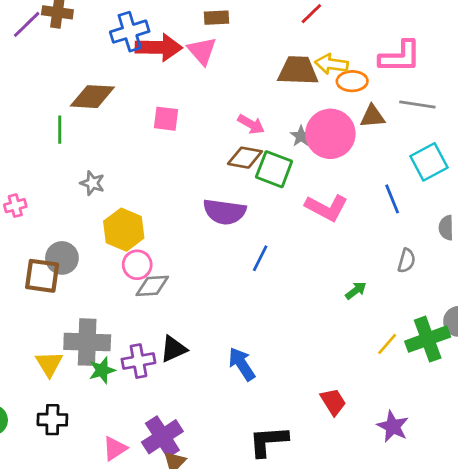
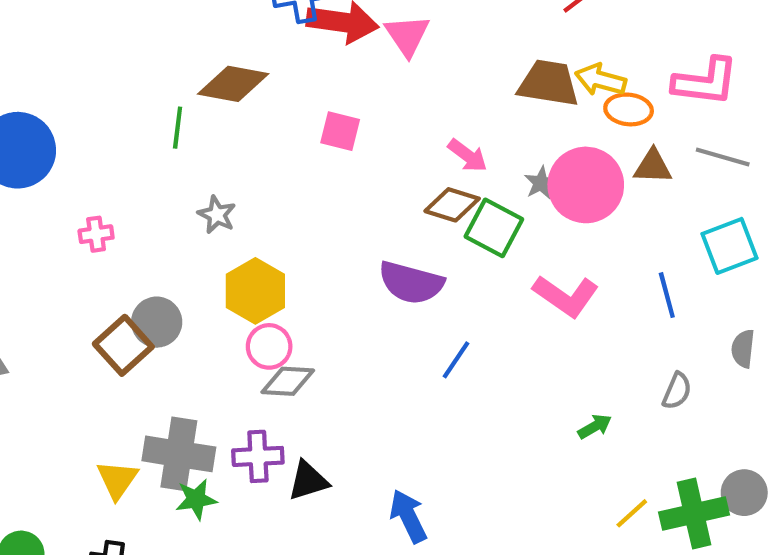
brown square: (42, 276) -> (123, 345), turned 33
purple cross: (138, 361) -> (258, 456), moved

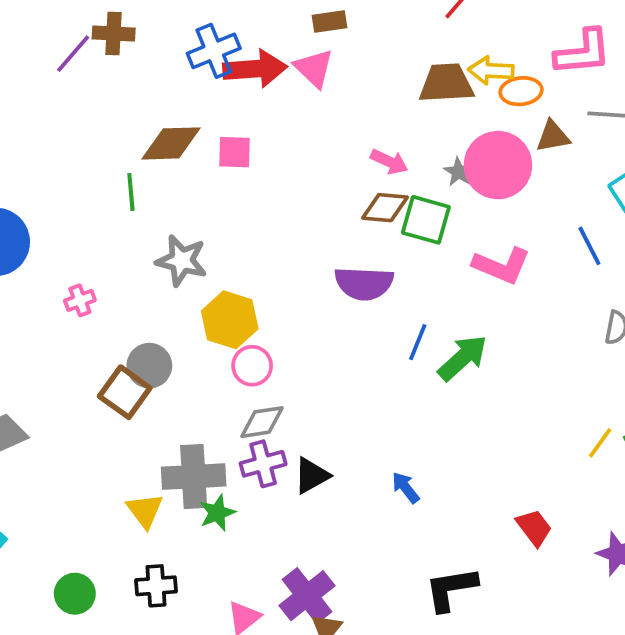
pink square: (340, 131) -> (234, 152), moved
gray star: (217, 215) -> (182, 261), size x1.5
gray diamond: (288, 381) -> (262, 422), moved
green arrow: (595, 427) -> (463, 358), moved, size x1.8
blue arrow: (408, 516) -> (406, 488), size x0.7

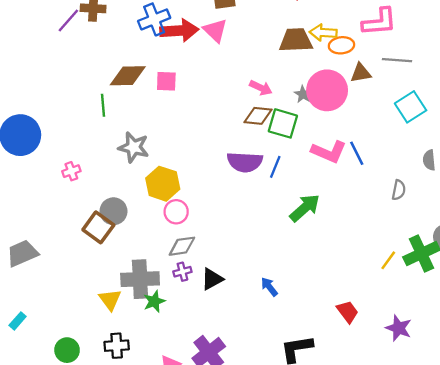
blue line: (589, 246) -> (357, 153), moved
blue line: (418, 342) -> (275, 167), moved
purple cross: (263, 464) -> (182, 272), size x0.7

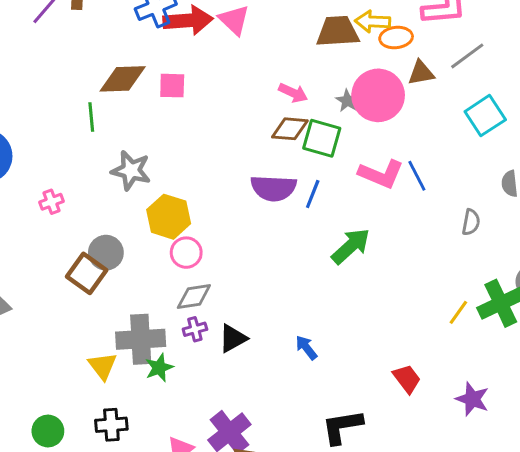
gray line: (397, 60) -> (467, 56), turned -40

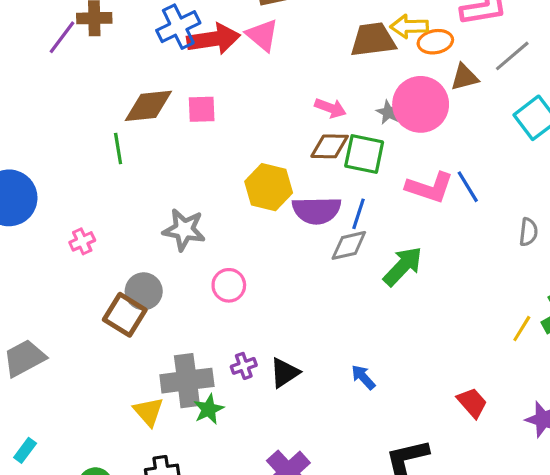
gray star: (131, 170) -> (184, 230), moved
yellow hexagon: (169, 217) -> (269, 187), moved
gray diamond: (194, 297) -> (349, 245), moved

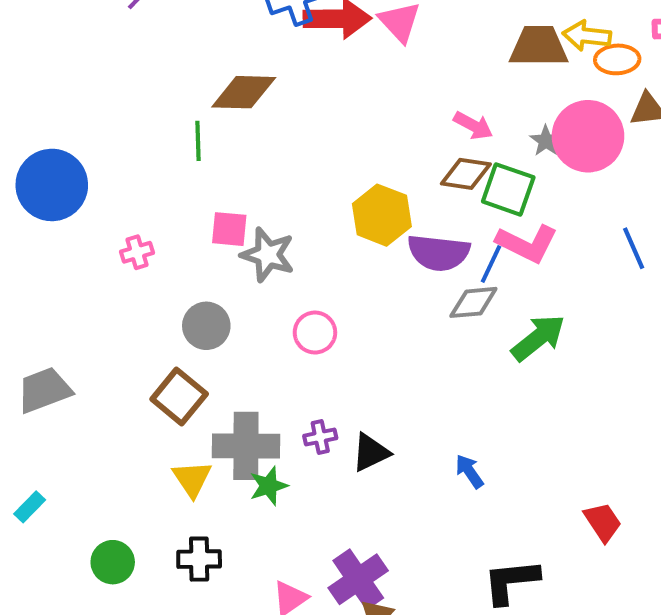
pink square: (202, 109) -> (229, 229), moved
pink L-shape: (430, 187) -> (527, 243), moved
brown square: (125, 315) -> (179, 396), moved

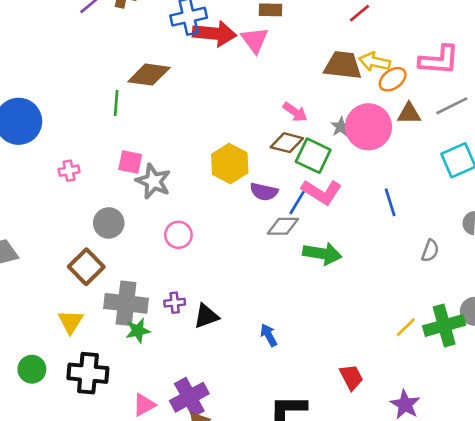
orange ellipse: (617, 59) -> (393, 79), turned -40
purple semicircle: (439, 253) -> (264, 192), size x0.7
green arrow: (538, 338) -> (322, 254), turned 42
yellow triangle: (192, 479) -> (71, 322), moved
black cross: (199, 559) -> (88, 373), size x1.4

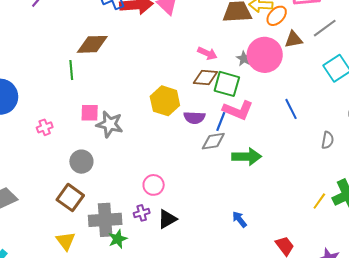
pink circle: (178, 235) -> (154, 185), moved
blue arrow: (269, 335) -> (239, 219), moved

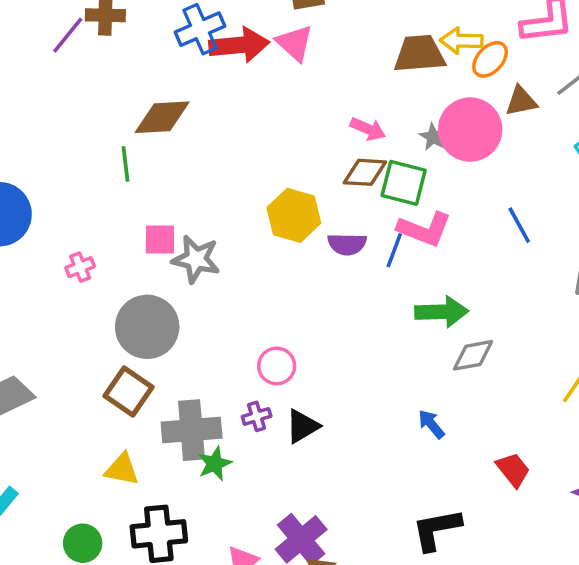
gray diamond: (213, 141) -> (473, 355), moved
gray circle: (81, 162) -> (147, 327), size x1.5
yellow triangle: (66, 241) -> (122, 469), turned -40

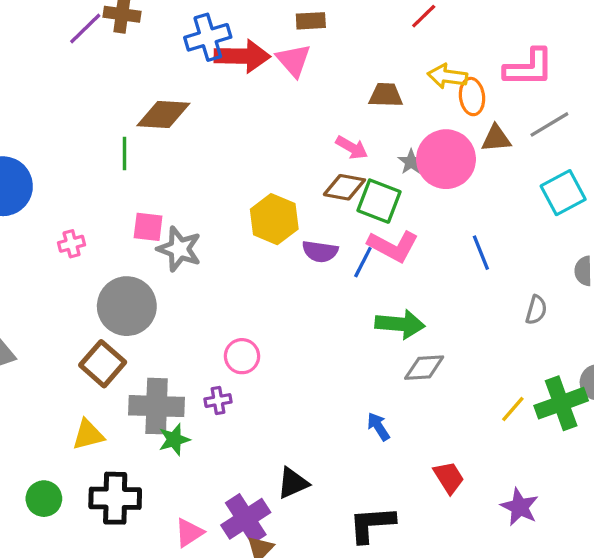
brown trapezoid: (420, 54) -> (386, 95), moved, size x0.7
orange ellipse: (490, 59) -> (472, 97), turned -56
black triangle: (302, 426) -> (293, 483), moved
yellow triangle: (122, 469) -> (88, 435), turned -32

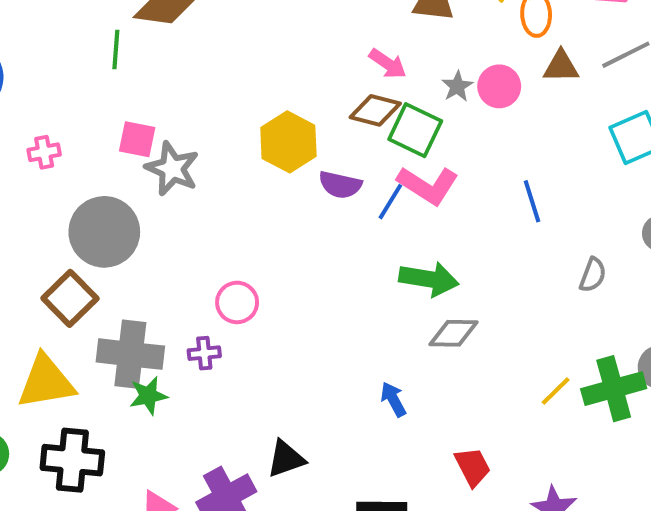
pink circle: (446, 159) -> (499, 86), size x0.6
yellow triangle: (88, 435) -> (46, 382), size x1.5

